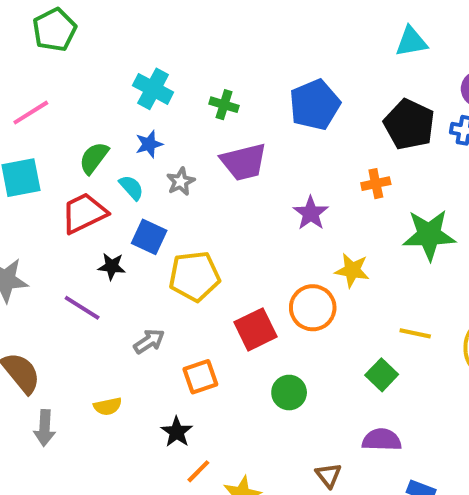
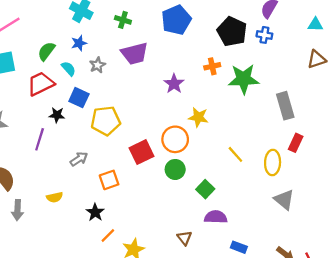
green star: (429, 235) -> (244, 79), moved
purple line: (82, 308) -> (40, 139), turned 75
yellow line: (415, 333) -> (235, 154), turned 36
green square: (382, 375) -> (205, 189), moved
green circle: (289, 393) -> (175, 169), moved

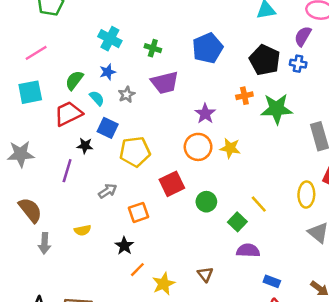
orange circle: (175, 139) -> (198, 147), moved
yellow line: (235, 154) -> (259, 204), moved
brown triangle: (184, 238) -> (205, 274), moved

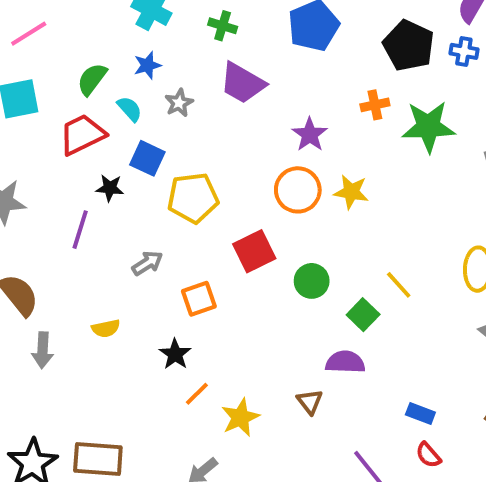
purple trapezoid: (165, 83) -> (242, 83), turned 44
purple semicircle: (248, 250) -> (345, 362), moved

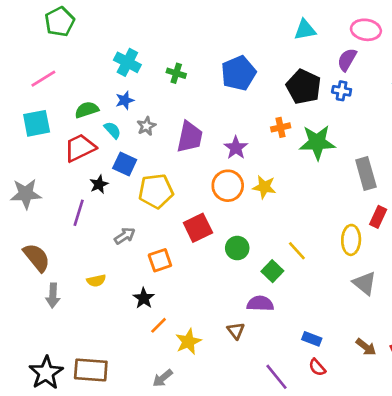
green semicircle: (92, 79) -> (87, 110), turned 35
purple trapezoid: (242, 83) -> (190, 137), moved, turned -108
black star: (110, 188) -> (99, 184), turned -30

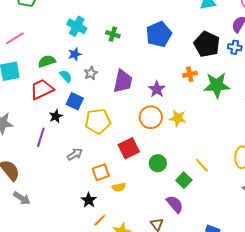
yellow semicircle: (96, 281) -> (119, 187), moved
gray arrow: (53, 295) -> (22, 198), turned -60
purple semicircle: (260, 304) -> (175, 204), turned 48

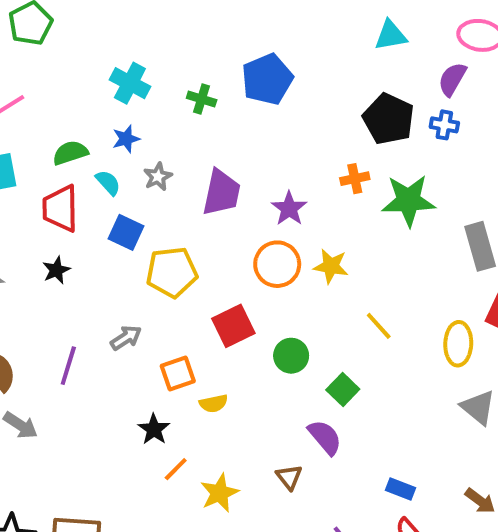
blue pentagon: (159, 34) -> (267, 79), moved
red trapezoid: (42, 89) -> (60, 208), turned -65
black star: (56, 116) -> (56, 270), moved
purple line: (41, 137) -> (68, 366), moved
yellow line: (202, 165) -> (379, 326), moved

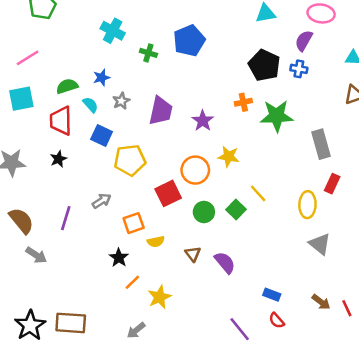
cyan cross: (130, 83) -> (113, 31), moved
orange circle: (277, 264) -> (195, 170), moved
green square: (343, 390) -> (236, 210), moved
brown triangle: (289, 477) -> (193, 254), moved

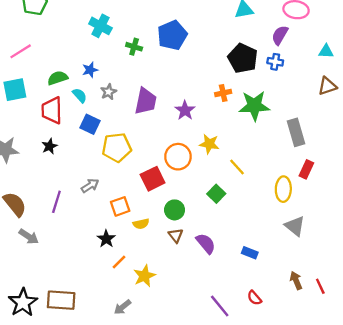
yellow line: (258, 193) -> (237, 167), moved
green circle: (204, 212) -> (175, 210), moved
blue rectangle: (272, 295) -> (250, 253), moved
brown arrow: (321, 302) -> (296, 280), turned -150

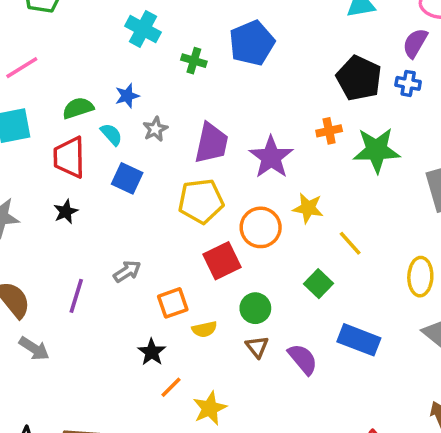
purple star: (185, 110) -> (271, 157), size x1.4
yellow pentagon: (117, 147) -> (201, 201), moved
blue rectangle: (250, 253) -> (359, 340), moved, size x1.6

